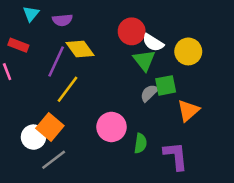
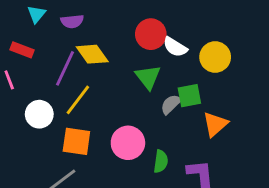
green triangle: (144, 60) -> (148, 77), moved
orange square: (50, 127) -> (76, 141), moved, turned -32
white circle: (33, 137) -> (39, 114), moved

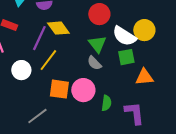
white semicircle: (175, 47) -> (124, 36), moved, size x1.4
gray semicircle: (171, 104) -> (94, 63), moved, turned -91
orange triangle: (215, 124) -> (144, 77), turned 36
orange square: (76, 141) -> (59, 89), moved

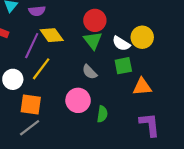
white semicircle: (124, 36) -> (121, 44), size x0.7
green triangle: (97, 44) -> (93, 40), moved
orange square: (59, 89) -> (31, 105), moved
purple L-shape: (134, 113) -> (150, 125), moved

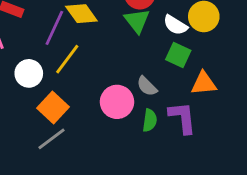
green square: (123, 66) -> (178, 55), turned 36
gray semicircle: (90, 72) -> (147, 86), moved
orange square: (31, 105) -> (53, 108), turned 35
purple L-shape: (150, 125) -> (182, 118), moved

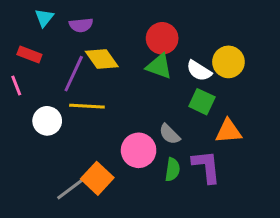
green triangle: (137, 21) -> (159, 66), turned -32
yellow line: (67, 59) -> (87, 106), turned 56
orange square: (53, 108) -> (97, 178), moved

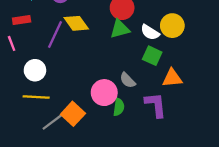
red rectangle: (29, 55) -> (22, 20), turned -30
green triangle: (159, 66) -> (120, 29), turned -35
yellow line: (87, 106) -> (36, 97), moved
green semicircle: (172, 169) -> (119, 107), moved

